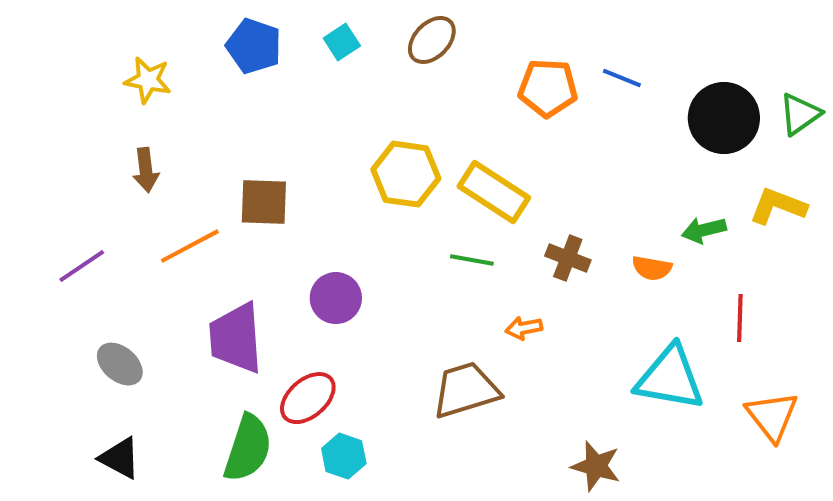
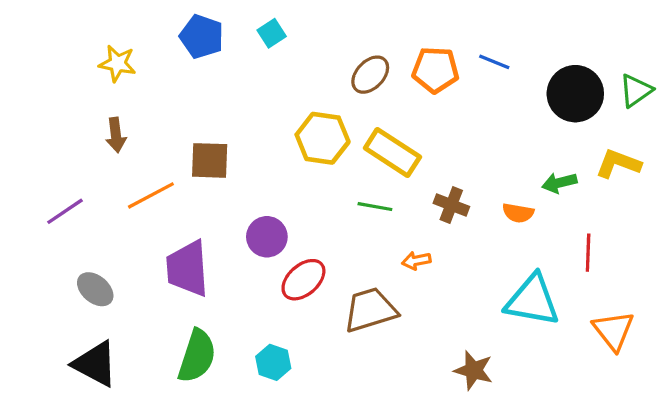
brown ellipse: (432, 40) -> (370, 75), moved
red ellipse: (308, 398) -> (303, 280), moved
black triangle: (120, 458) -> (95, 364), size x1.4

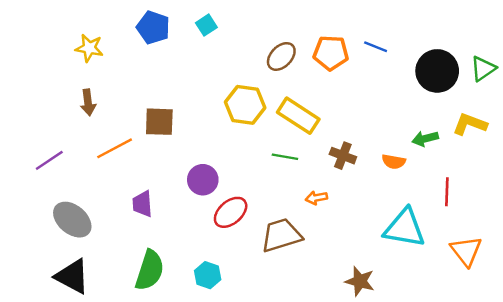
purple trapezoid: (187, 269) -> (142, 204), size x0.6
gray ellipse: (95, 289) -> (72, 220), size x1.4

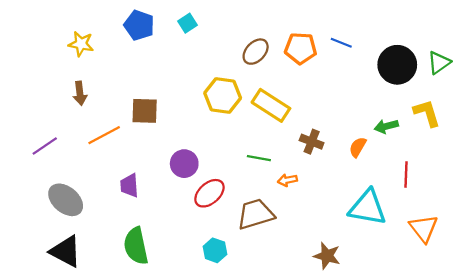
yellow L-shape: (470, 124) -> (427, 113), turned 52
green line: (285, 157) -> (259, 158), moved
orange semicircle: (394, 162) -> (358, 147), turned 110
green semicircle: (150, 270) -> (136, 246), turned 150
cyan hexagon: (208, 275) -> (215, 250), moved

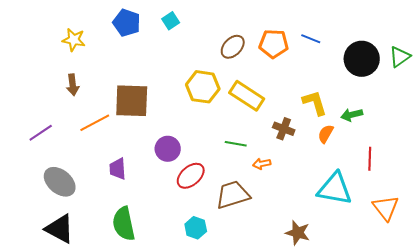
brown square: (145, 111) -> (132, 101), size x1.4
yellow L-shape: (427, 113) -> (315, 103), moved

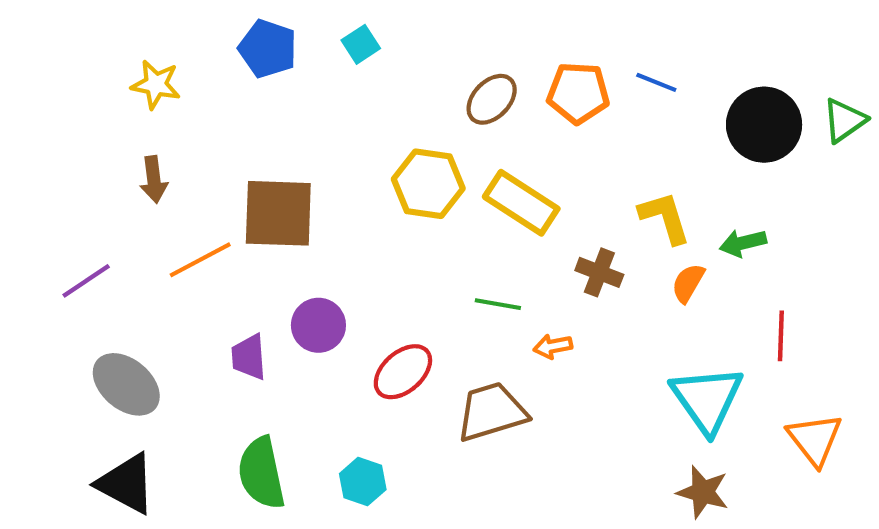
purple circle: (168, 149) -> (318, 325), moved
cyan triangle: (335, 189) -> (707, 399), turned 45
cyan hexagon: (196, 228) -> (363, 482), moved
brown star: (298, 233) -> (703, 492), moved

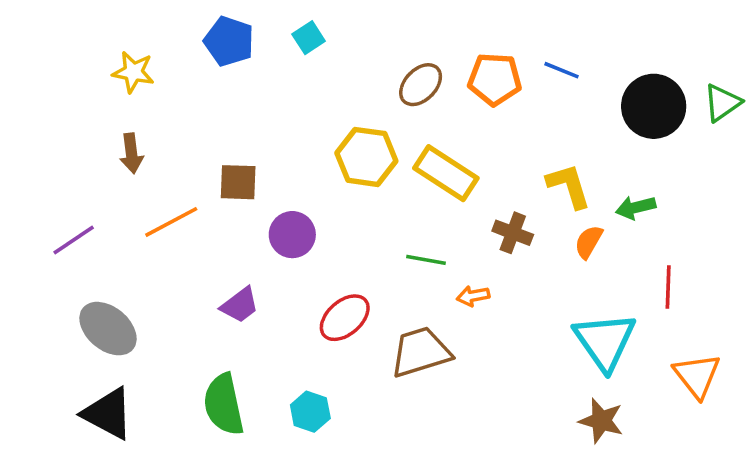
brown square: (278, 213) -> (238, 182), size x0.6
purple circle: (318, 325) -> (292, 235), moved
purple trapezoid: (249, 357) -> (240, 305), moved, turned -123

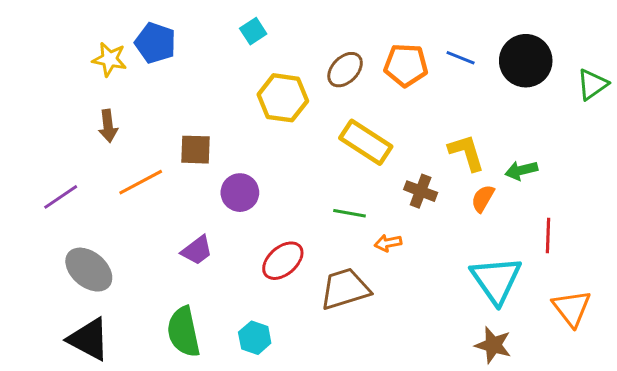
blue pentagon: (229, 41) -> (155, 43), moved
black circle: (654, 106) -> (526, 61), moved
yellow hexagon: (366, 157) -> (283, 98), moved

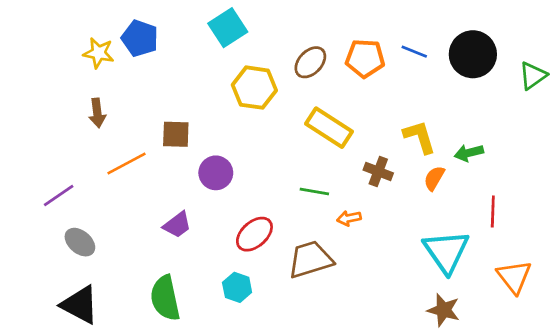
cyan square: (253, 31) -> (228, 28), size x1.6
purple line: (61, 197) -> (59, 195), moved
gray ellipse: (89, 270) -> (80, 242), size x0.7
cyan hexagon: (255, 338) -> (237, 287), moved

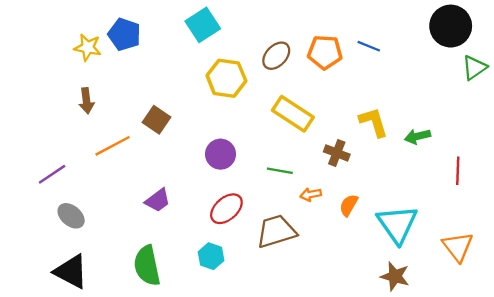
black circle: (473, 54) -> (451, 26), moved
brown square: (176, 134) -> (156, 120), turned 32
purple circle: (216, 173) -> (221, 154), moved
orange semicircle: (434, 178) -> (349, 205), moved
red line: (493, 211) -> (458, 171), moved

